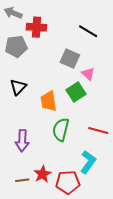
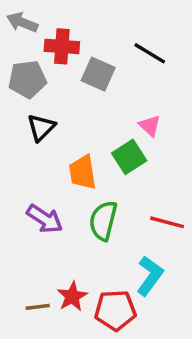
gray square: (70, 59) -> (98, 74), moved
black triangle: (18, 87) -> (41, 127), moved
purple arrow: (22, 141) -> (45, 219), moved, turned -60

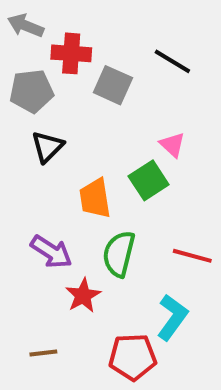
red star: (72, 296) -> (83, 295), moved

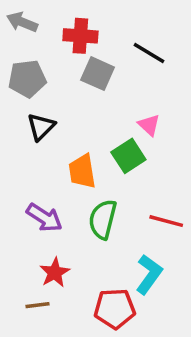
red cross: (71, 53) -> (80, 36), moved
red star: (83, 295) -> (55, 273), moved

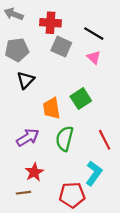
pink triangle: (149, 125) -> (94, 57), moved
purple arrow: (44, 218) -> (28, 138), turned -65
red line: (166, 221) -> (105, 140), turned 48

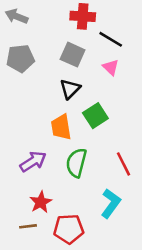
red cross: (50, 23) -> (83, 16), moved
black triangle: (26, 80) -> (70, 89), moved
red pentagon: (72, 195) -> (69, 229), moved

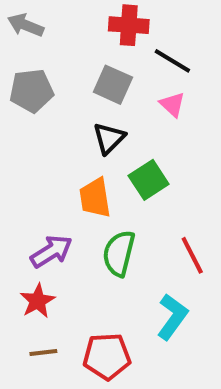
red star: (41, 202) -> (37, 301), moved

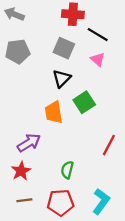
green semicircle: (119, 253) -> (67, 170), moved, size x0.7
red line: (192, 255) -> (109, 145), turned 55
cyan L-shape: (172, 317) -> (101, 201), moved

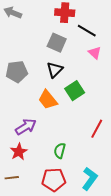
gray pentagon: (18, 51) -> (17, 72), moved
pink triangle: (98, 59) -> (95, 53), moved
orange trapezoid: (54, 112) -> (48, 100), turned -30
brown line: (24, 200) -> (12, 178), moved

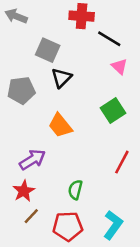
gray square: (57, 43) -> (48, 50), moved
black triangle: (55, 70) -> (61, 78), moved
green square: (75, 91) -> (113, 110), moved
brown line: (12, 178) -> (31, 216), moved, turned -40

